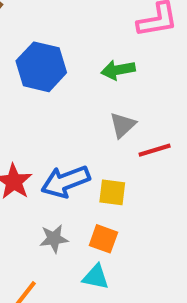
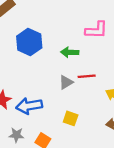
red line: (155, 150) -> (87, 76), moved
yellow square: (112, 192) -> (71, 118), moved

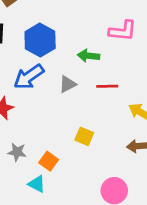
gray triangle: (66, 82) -> (68, 84), moved
blue arrow: (29, 106) -> (29, 77), moved, turned -30

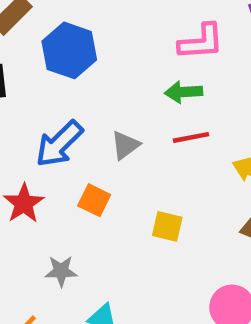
blue hexagon: (40, 40) -> (69, 50), moved
green arrow: (89, 56) -> (184, 92), moved
orange square: (49, 161) -> (94, 200), moved

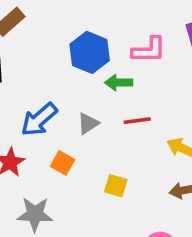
blue hexagon: (69, 50) -> (90, 52), moved
green arrow: (184, 92) -> (119, 83), moved
gray star: (61, 271) -> (35, 214), size x1.5

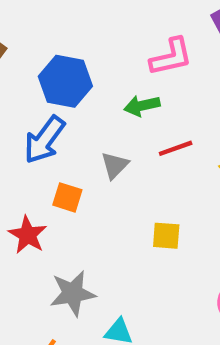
blue hexagon: (90, 52) -> (65, 81), moved
blue arrow: (39, 120) -> (44, 140), moved
orange square: (63, 163) -> (67, 197), moved

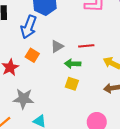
green arrow: (142, 106) -> (73, 64), moved
blue arrow: (44, 140) -> (29, 27), turned -30

